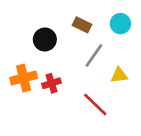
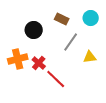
red cross: (51, 83) -> (39, 63), turned -32
red line: (95, 104) -> (56, 79), moved

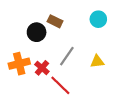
brown rectangle: (62, 19) -> (55, 21), moved
gray line: (71, 42) -> (67, 56), moved

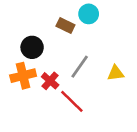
cyan circle: (98, 19) -> (89, 14), moved
black circle: (37, 32) -> (32, 47), moved

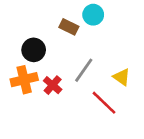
yellow triangle: (116, 73) -> (122, 77), turned 42
red line: (72, 101) -> (104, 103), moved

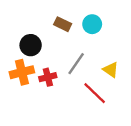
cyan circle: (93, 15) -> (92, 24), moved
red cross: (53, 85) -> (48, 77), turned 35

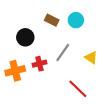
orange cross: (22, 72) -> (15, 71), moved
red line: (95, 93) -> (78, 89), moved

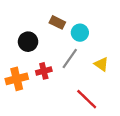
cyan circle: (76, 20) -> (80, 33), moved

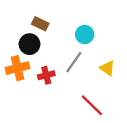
brown rectangle: (57, 22) -> (40, 24), moved
orange cross: (17, 79) -> (18, 68), moved

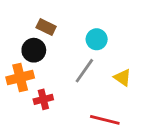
red cross: (46, 75) -> (43, 99), moved
red line: (92, 105) -> (105, 120), turned -30

